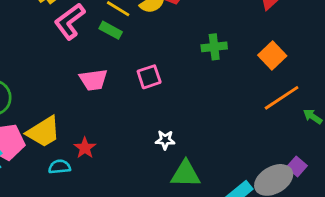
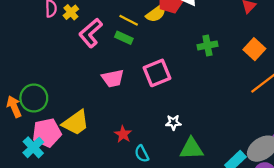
pink square: (149, 77) -> (157, 73), size x1.4
red star: (85, 148) -> (123, 134), moved
cyan semicircle: (59, 167) -> (142, 154), moved, turned -108

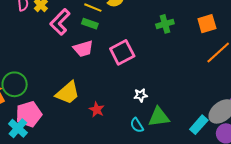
orange square: (254, 49) -> (207, 24), turned 36
pink trapezoid: (113, 78) -> (83, 49), moved
yellow trapezoid: (76, 123) -> (68, 93), moved
cyan semicircle: (142, 154) -> (137, 125), moved

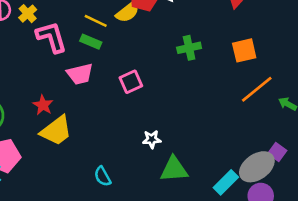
pink L-shape: (60, 22) -> (52, 37), turned 116
pink square: (122, 52) -> (131, 82), size x0.7
red star: (97, 110) -> (43, 105), moved
cyan semicircle: (137, 125) -> (103, 176), moved

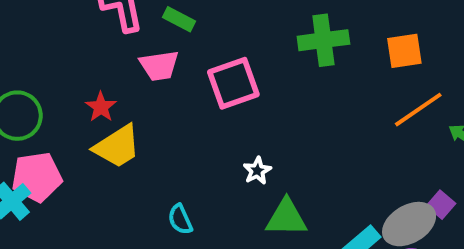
green cross: (189, 48) -> (323, 40), size x1.4
pink square: (131, 82) -> (233, 83), size x1.5
white star: (152, 139) -> (257, 171), turned -30

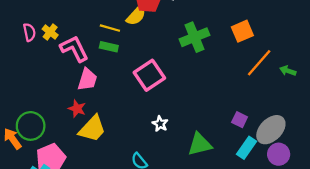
pink trapezoid: (159, 66) -> (87, 80), moved, turned -50
white star: (257, 171) -> (160, 124), moved
purple square: (441, 205) -> (240, 120), moved

